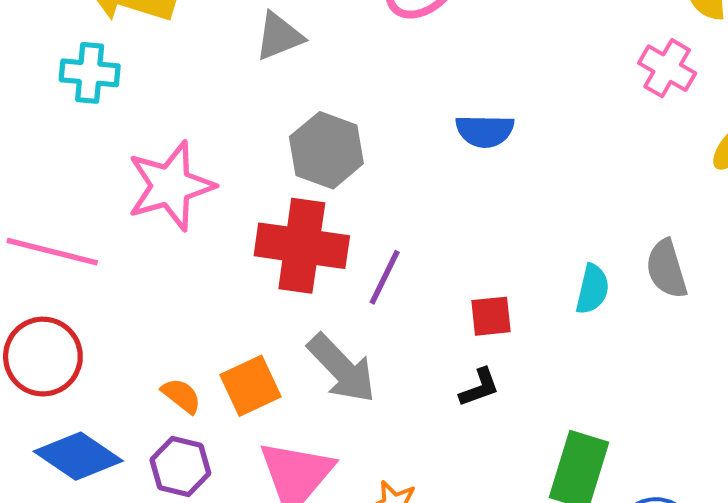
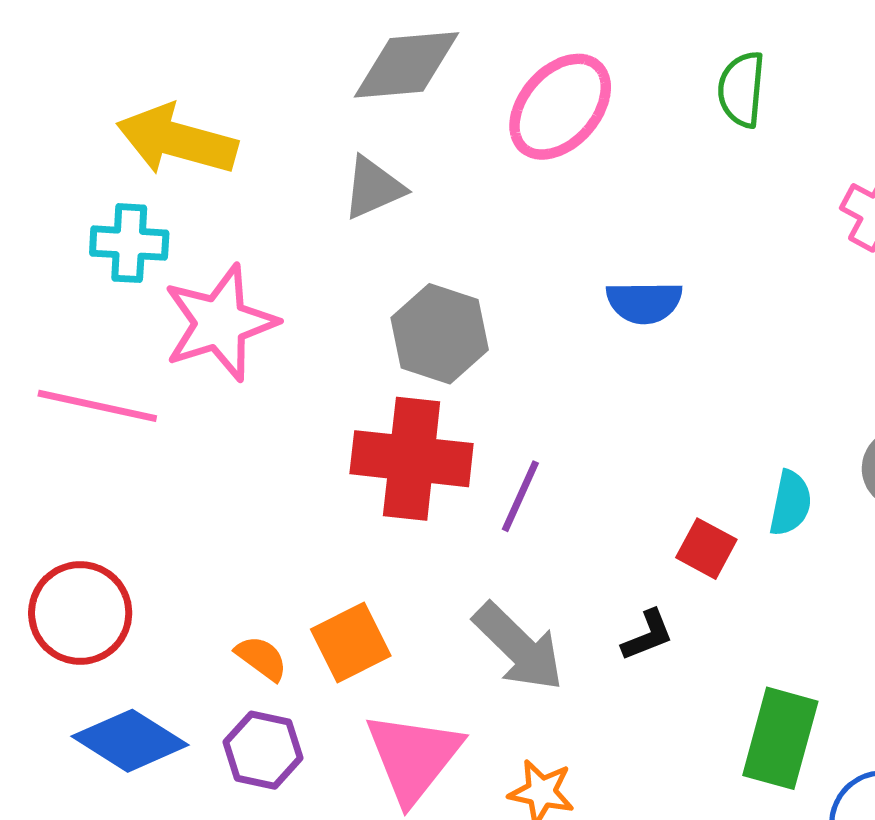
pink star: (171, 186) -> (220, 323), moved
pink line: (52, 252) -> (97, 406), moved
red square: (491, 316) -> (706, 549), moved, turned 36
gray arrow: (342, 368) -> (519, 647), moved

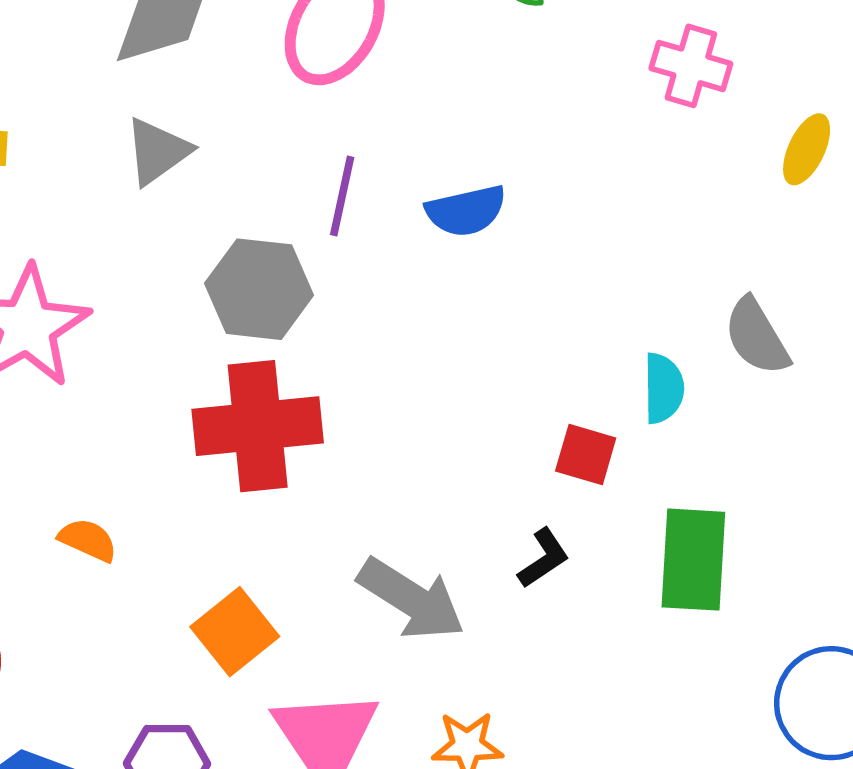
purple line: (520, 496) -> (342, 196), moved
orange semicircle: (261, 658) -> (88, 540), moved
green rectangle: (780, 738) -> (693, 560), moved

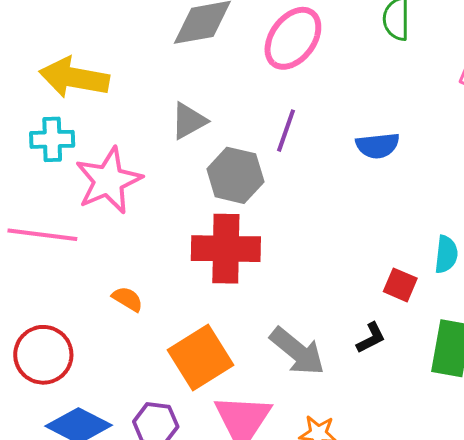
gray triangle: (157, 151) -> (189, 121), moved
blue semicircle: (466, 211) -> (378, 146), moved
orange square: (235, 632) -> (200, 358), size x1.4

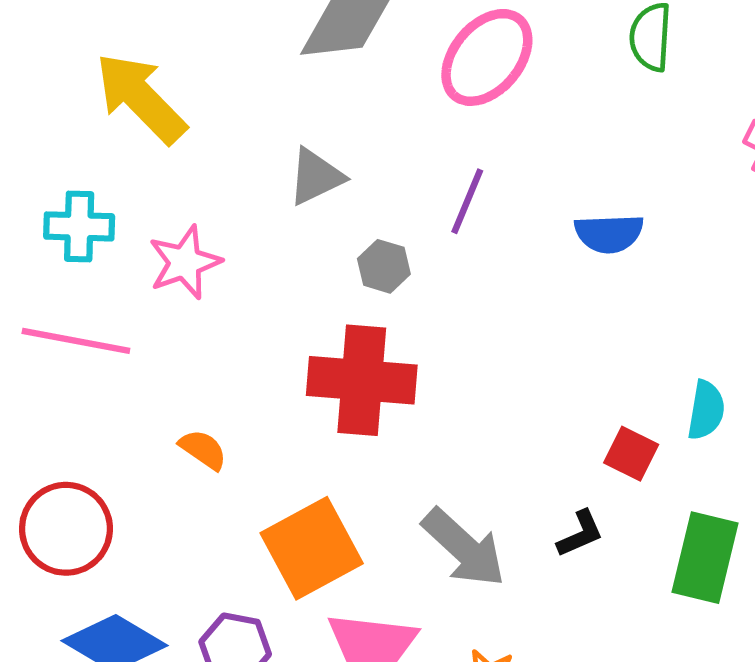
yellow arrow: (74, 78) -> (141, 98), turned 32
cyan cross: (52, 139) -> (79, 226), moved
gray hexagon: (235, 175) -> (384, 266), size x0.6
pink star: (109, 181) -> (185, 262), size x0.7

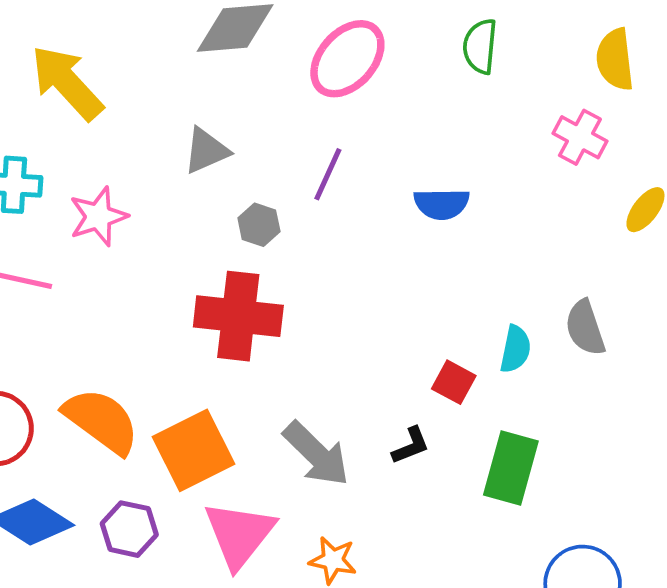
orange semicircle: (203, 449) -> (101, 421), moved, size x2.0

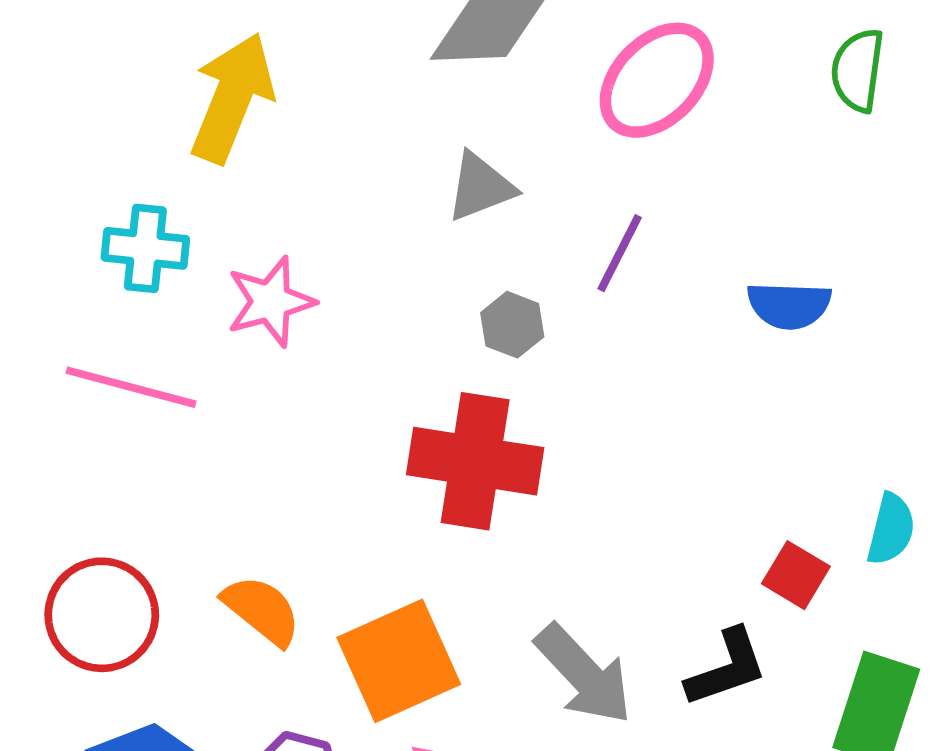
yellow arrow: (67, 83) -> (232, 98), turned 62
gray triangle: (206, 151) -> (480, 187), moved
orange semicircle: (101, 421) -> (262, 610), size x0.7
black L-shape: (411, 446) -> (727, 668), size x1.4

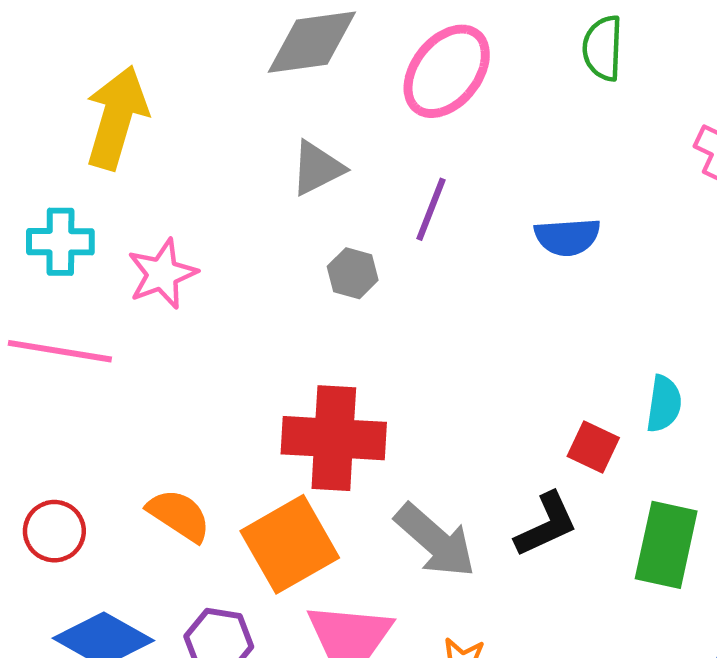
red cross: (475, 461) -> (334, 438), moved
red circle: (102, 615) -> (54, 531), size x0.7

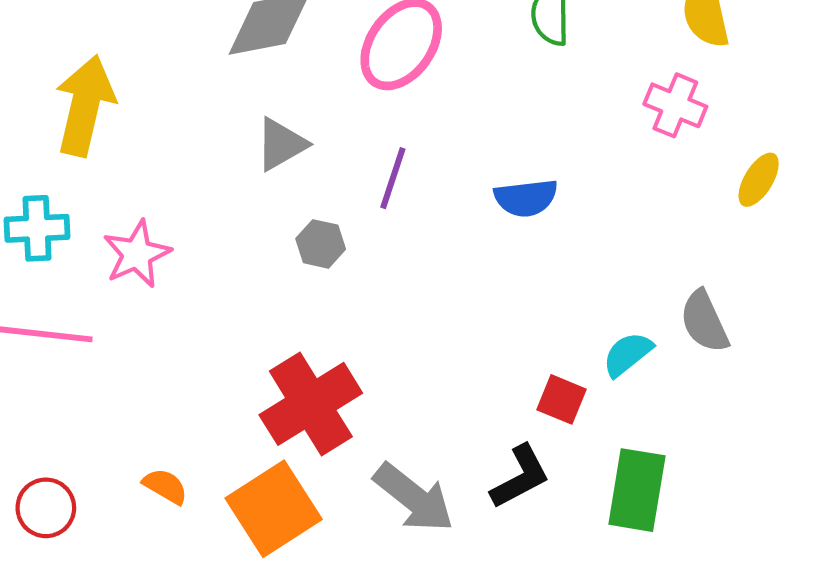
cyan semicircle: (664, 404) -> (628, 354), turned -134
red cross: (334, 438) -> (311, 404), turned -32
orange semicircle: (179, 515) -> (165, 486), size x0.7

